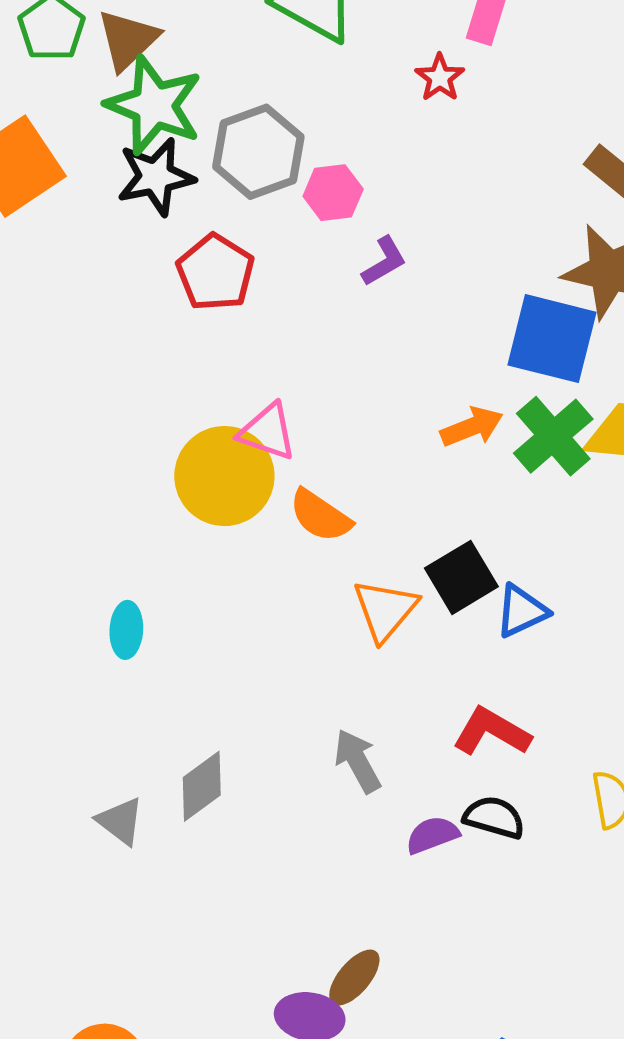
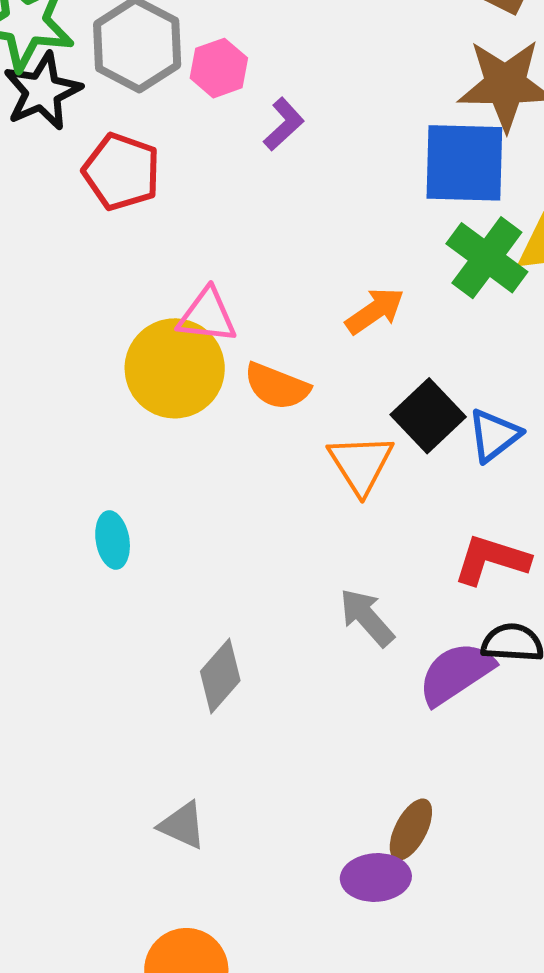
orange arrow: (472, 427) -> (375, 311), moved
gray triangle: (120, 821) -> (182, 825), moved
purple semicircle: (432, 835) -> (456, 673), size x1.5

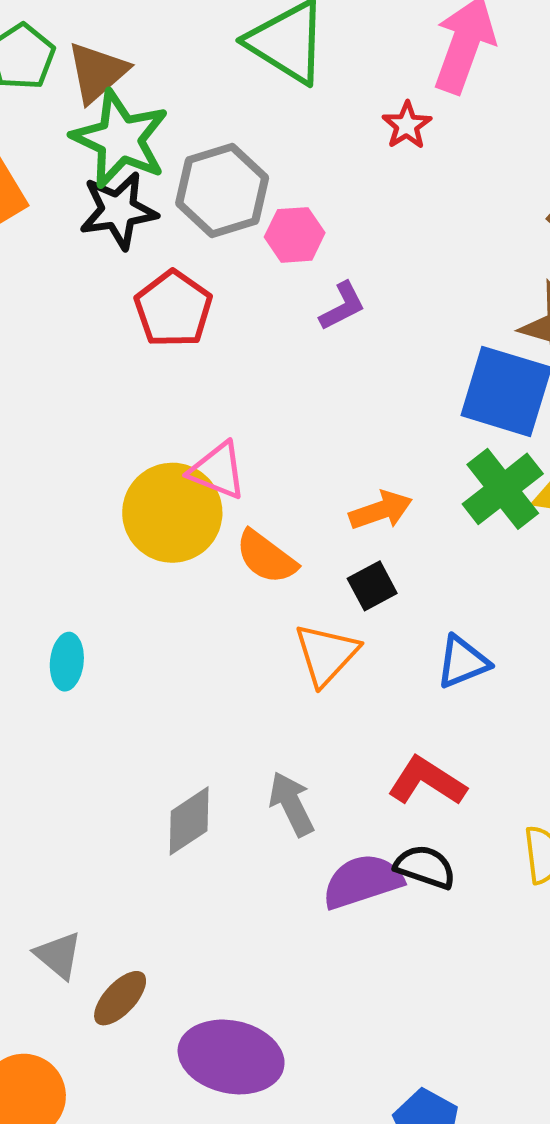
black square: (428, 416) -> (372, 586), moved, size x0.7
gray diamond: (220, 676) -> (189, 821), moved
brown ellipse: (411, 830) -> (120, 998), moved
purple ellipse: (376, 878) -> (231, 1057), size x1.5

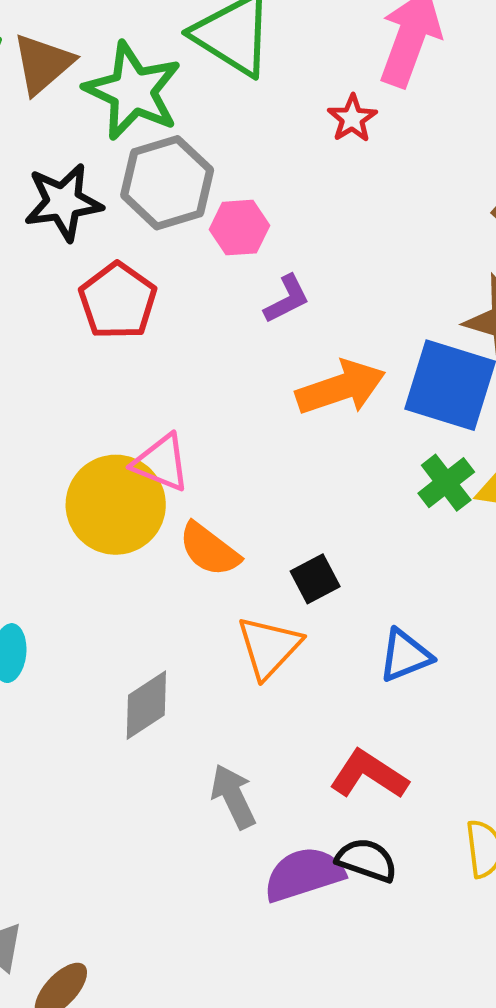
green star: (120, 139) -> (133, 91), moved
green cross: (503, 489) -> (446, 483), size x0.7
orange arrow: (381, 510) -> (341, 388), moved, size x1.4
gray diamond: (189, 821) -> (146, 705), moved

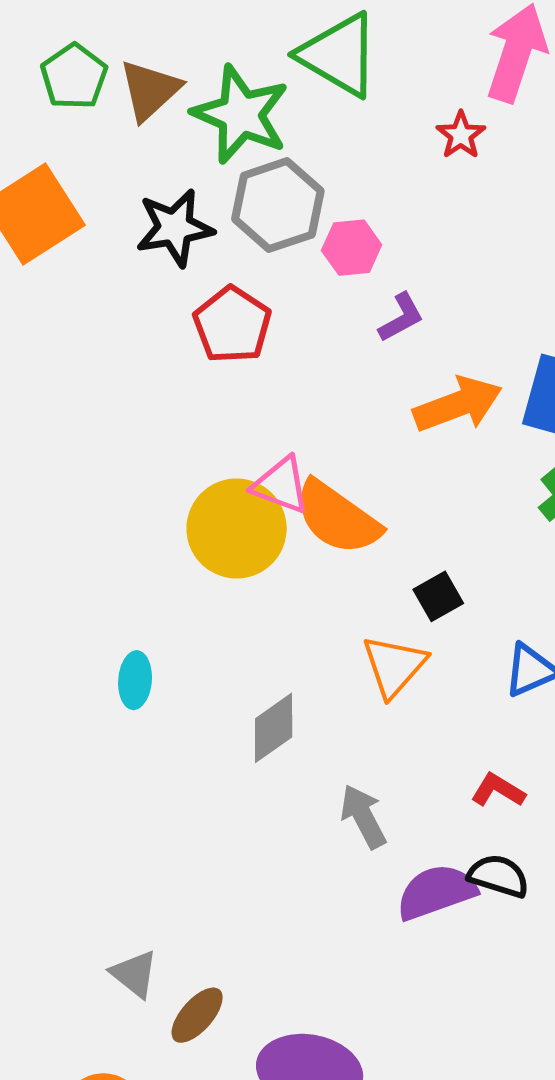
orange semicircle: (209, 549) -> (337, 518), moved, size x1.4
red L-shape: (369, 775) -> (498, 790), size x0.7

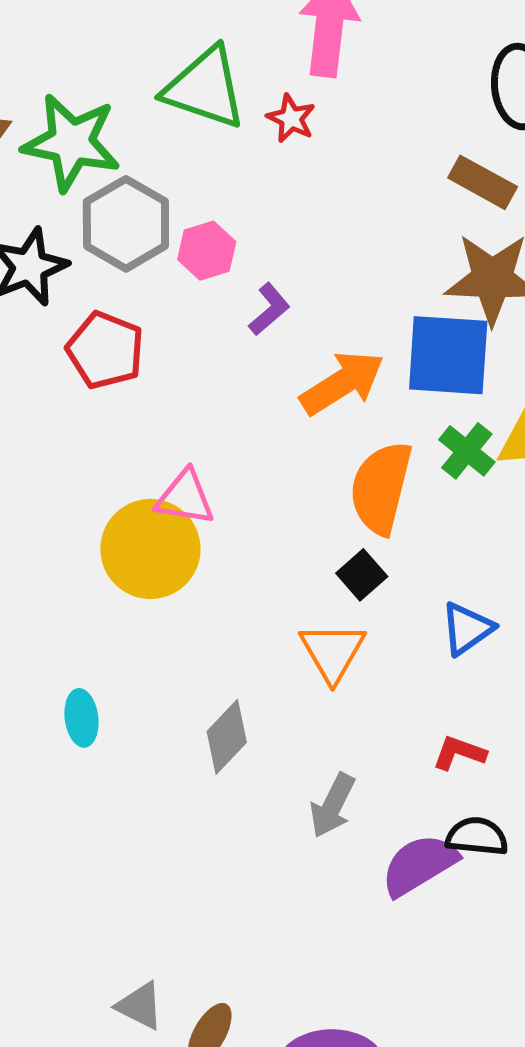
green triangle: (339, 55) -> (205, 88), moved
orange semicircle: (337, 518) -> (381, 488), moved, turned 80
gray arrow: (363, 816) -> (332, 806), turned -114

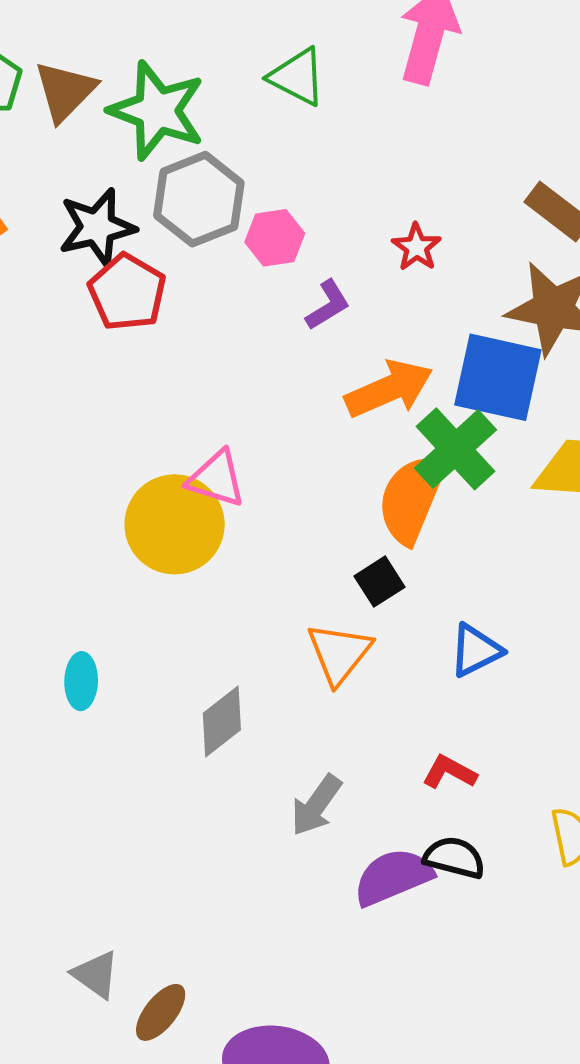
green triangle: (205, 88) -> (297, 77), size x0.7
red star: (291, 118) -> (416, 247), moved
red pentagon: (105, 350) -> (127, 292), moved
green cross: (467, 451) -> (456, 449), moved, size x1.5

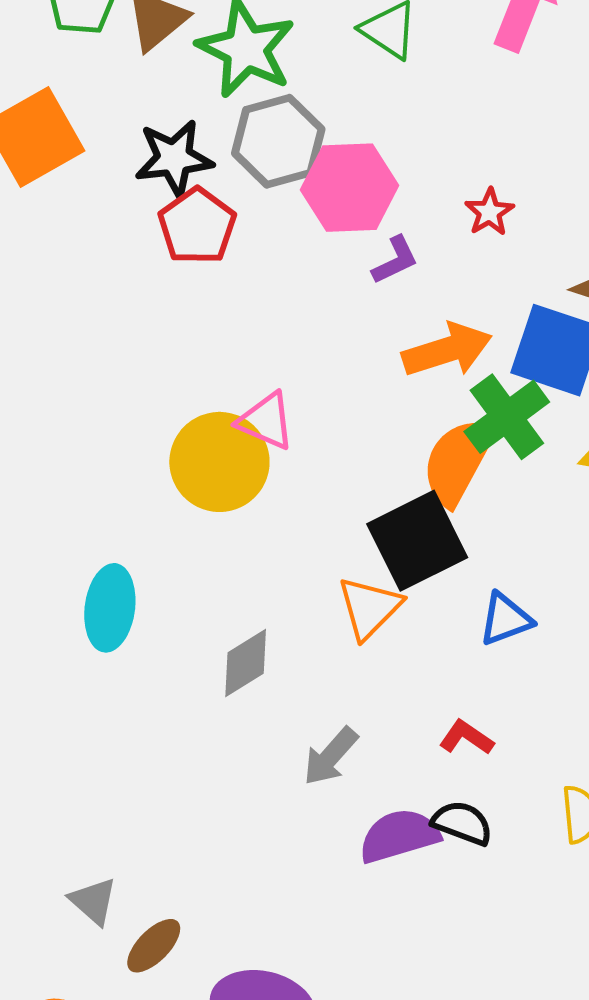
pink hexagon: (275, 238) -> (350, 188), size x1.6
black square: (380, 582) -> (417, 541), size x2.0
cyan ellipse: (81, 681) -> (110, 608), size x1.5

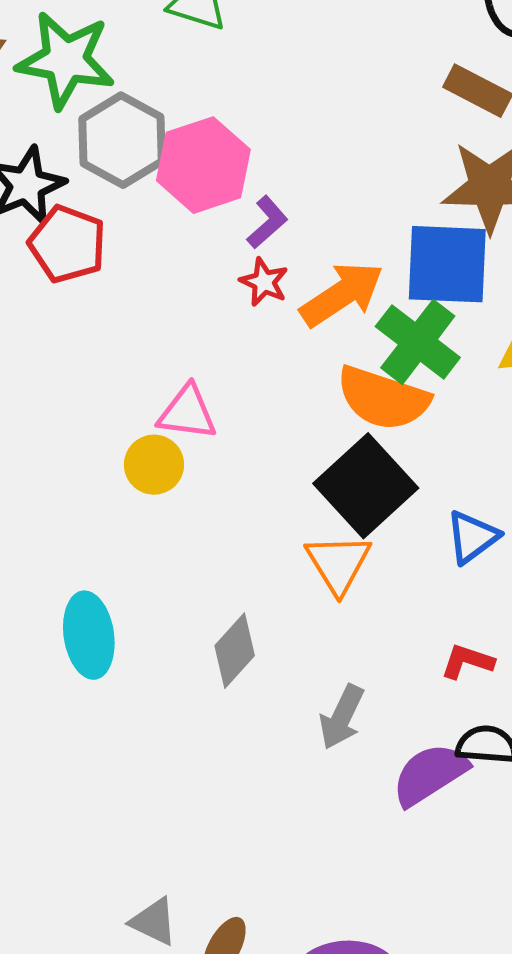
red star: (489, 212) -> (264, 282), moved
orange semicircle: (458, 461) -> (383, 398), turned -84
yellow circle: (219, 462) -> (154, 465), size x0.6

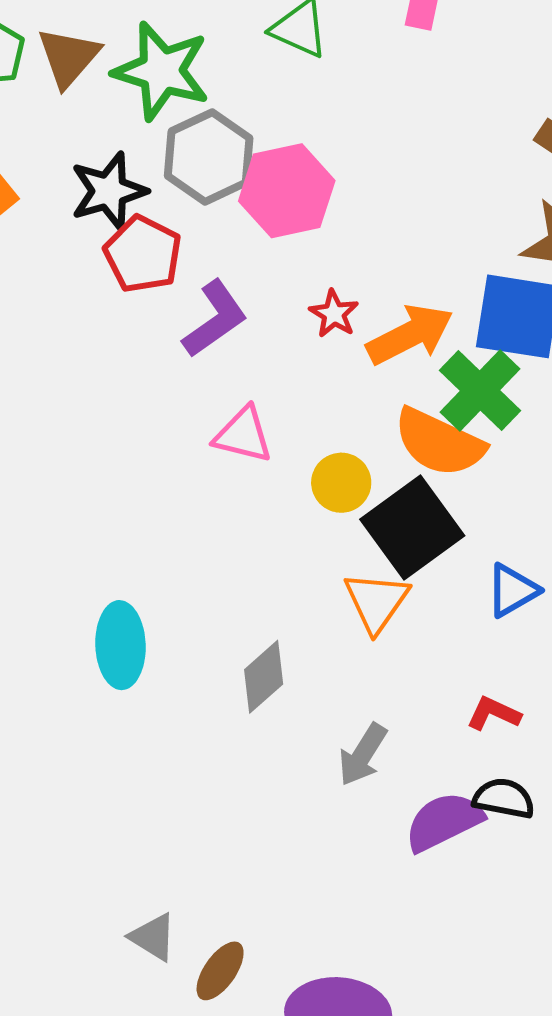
purple L-shape: (267, 222) -> (215, 319), moved, size x1.5
yellow circle: (154, 465) -> (341, 483), moved

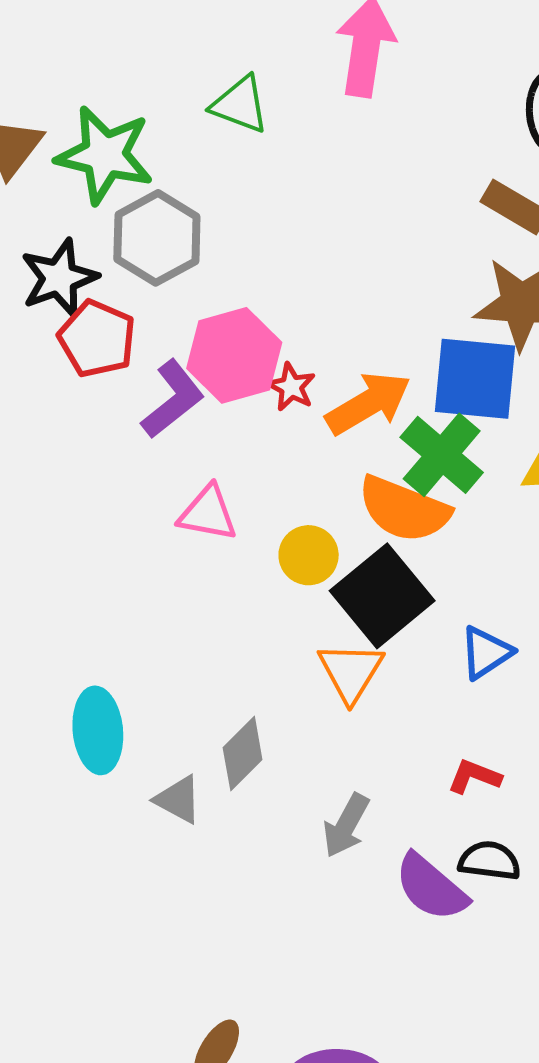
pink hexagon: (287, 191) -> (234, 355), moved
purple semicircle: (444, 822) -> (431, 887), turned -110
gray triangle: (153, 937) -> (178, 800), moved

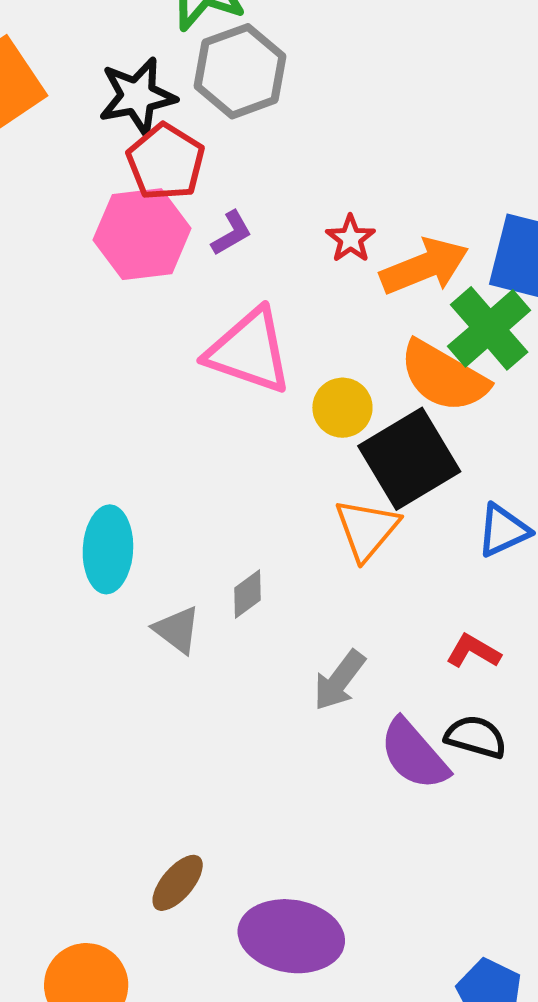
pink hexagon: (234, 355) -> (142, 234), moved
purple L-shape: (173, 399) -> (232, 233), size x0.6
pink triangle: (208, 513) -> (249, 351), size x1.5
gray diamond: (243, 754) -> (248, 594), size x0.7

